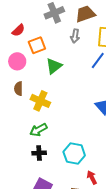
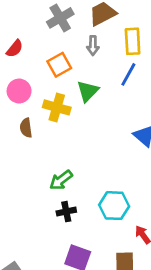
orange square: (37, 45) -> (59, 65), moved
green triangle: (54, 66) -> (88, 91), moved
yellow cross: (40, 101) -> (57, 107), moved

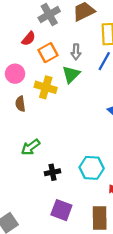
gray arrow: (93, 46) -> (76, 52), moved
red semicircle: (15, 49) -> (29, 39), moved
green arrow: (61, 180) -> (31, 147), moved

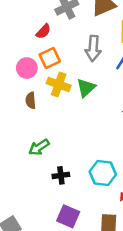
gray arrow: (76, 52) -> (93, 48), size x1.5
orange square: (48, 53) -> (50, 58), moved
green triangle: (71, 74) -> (86, 88), moved

